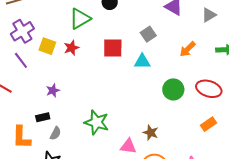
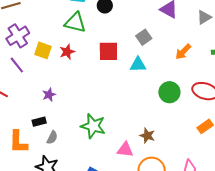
green triangle: (80, 19) -> (75, 23), turned 45

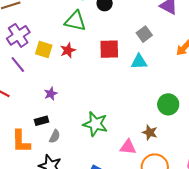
green circle: (169, 92) -> (168, 104), moved

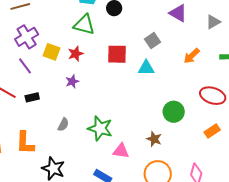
purple star: (51, 94) -> (72, 81), moved
black rectangle: (41, 121) -> (32, 97), moved
gray semicircle: (55, 136) -> (63, 125), moved
pink triangle: (128, 147) -> (121, 151), moved

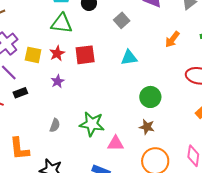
gray square: (153, 41) -> (122, 20), moved
red square: (117, 54) -> (85, 55), moved
black rectangle: (32, 97) -> (20, 93), moved
green circle: (174, 112) -> (150, 97), moved

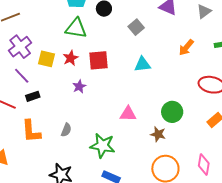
purple star: (58, 81) -> (79, 86), moved
green circle: (150, 97) -> (172, 112), moved
green star: (92, 124) -> (102, 146), moved
pink triangle: (116, 143) -> (128, 114), moved
orange L-shape: (19, 149) -> (31, 131), moved

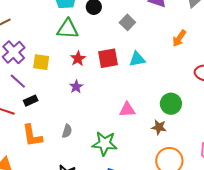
red star: (71, 58) -> (78, 59), moved
red square: (99, 60) -> (108, 58), moved

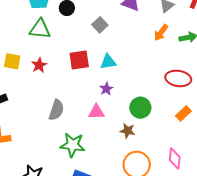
orange arrow: (179, 38) -> (161, 33), moved
red star: (78, 59) -> (39, 65), moved
purple star: (76, 87) -> (106, 89), moved
gray semicircle: (67, 131) -> (56, 110), moved, size x1.5

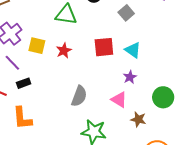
cyan triangle: (108, 62) -> (133, 50), turned 42
pink triangle: (96, 112) -> (119, 100), turned 30
brown star: (128, 131) -> (138, 119), moved

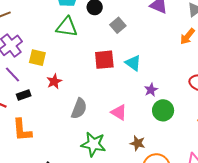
gray square: (126, 13) -> (118, 25), moved
red star: (64, 51) -> (54, 81), moved
purple star: (130, 77) -> (151, 90), moved
brown star: (138, 119) -> (138, 143), moved

